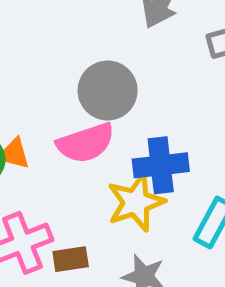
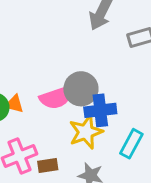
gray circle: (108, 91) -> (81, 89), moved

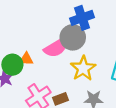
blue cross: (100, 110) -> (82, 18), moved

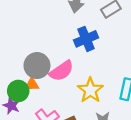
gray circle: (73, 37) -> (37, 66), moved

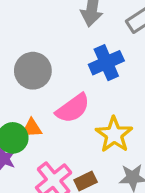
gray circle: (37, 66) -> (33, 71), moved

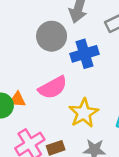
gray circle: (33, 71) -> (52, 36), moved

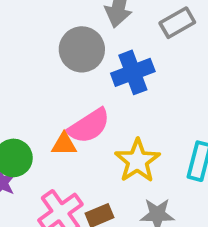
orange triangle: (17, 100) -> (64, 144), moved

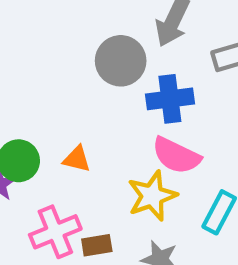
pink semicircle: (89, 126) -> (176, 156), moved, turned 45

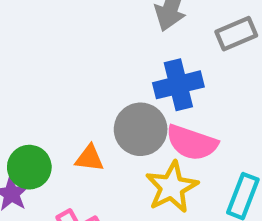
gray circle: (121, 61) -> (141, 129), moved

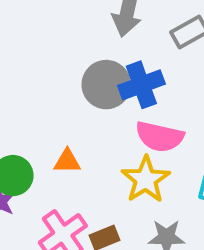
gray circle: (141, 129) -> (106, 85), moved

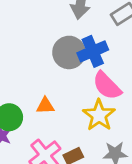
pink semicircle: (160, 137) -> (107, 86), turned 36

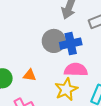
pink semicircle: (107, 86) -> (76, 70), turned 125

